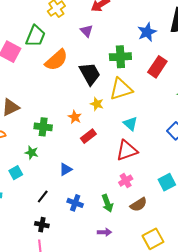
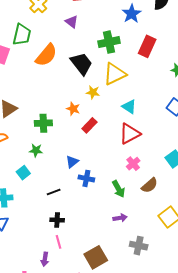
black line: (43, 196) -> (54, 192), turned 40
blue cross: (75, 203) -> (86, 178), moved

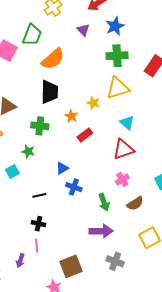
blue star: (132, 14) -> (115, 26), moved
black trapezoid: (81, 64) -> (49, 92), moved, turned 30
purple arrow: (120, 218) -> (101, 231), size x1.6

